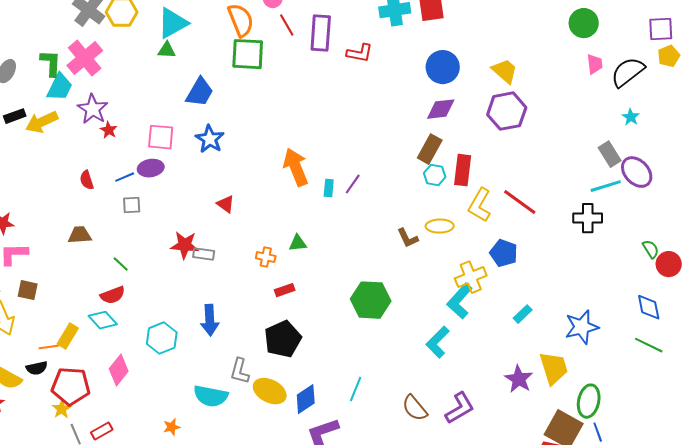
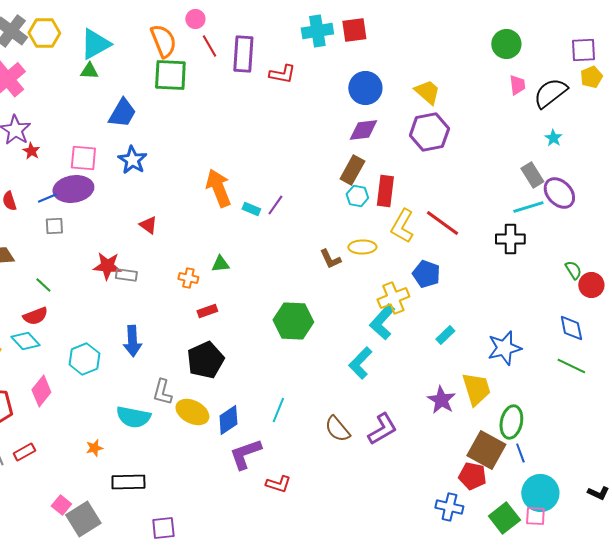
purple ellipse: (151, 168) -> (73, 189), size x1.5
cyan rectangle: (329, 188) -> (251, 209), turned -72

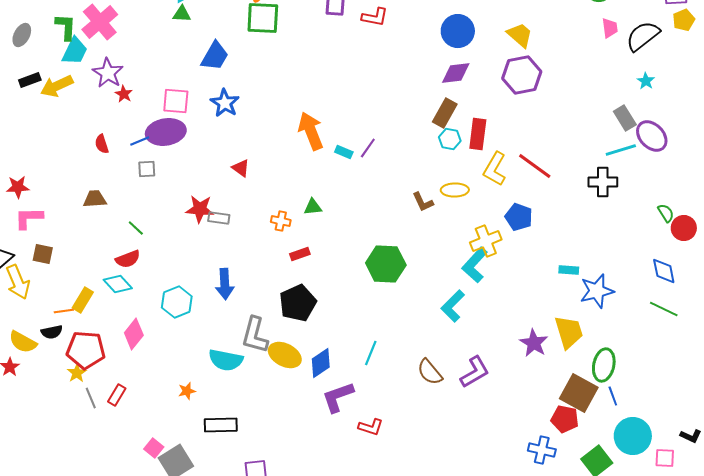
cyan rectangle: (445, 335) -> (569, 270), moved, turned 48
gray L-shape: (162, 392) -> (255, 335), size x1.4
red rectangle: (24, 452) -> (117, 395), turned -30
pink square: (535, 516) -> (665, 458), moved

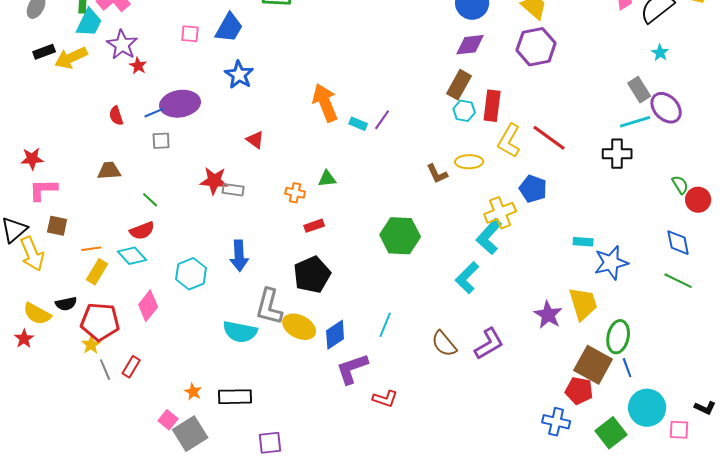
pink square: (176, 101) -> (190, 34), moved, size x0.7
orange line: (64, 311) -> (91, 249), moved
orange star: (187, 391) -> (193, 392), moved, turned -30

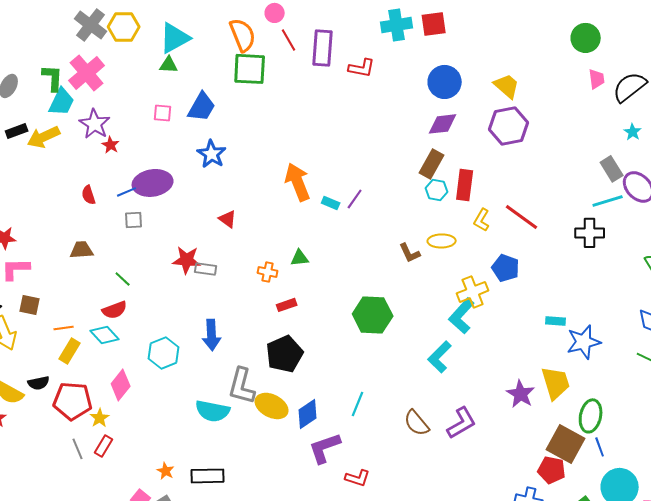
yellow L-shape: (509, 141) -> (482, 220), size x0.7
yellow star: (91, 345) -> (100, 418), moved

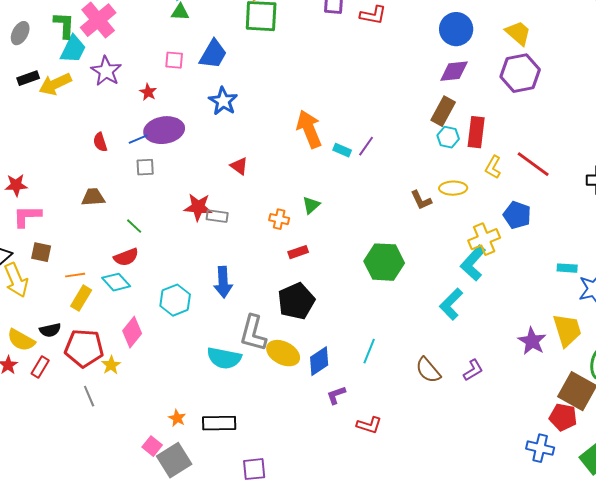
red star: (111, 145) -> (148, 92), moved
green triangle: (300, 258) -> (311, 205), turned -36
purple L-shape: (462, 423) -> (473, 370), size x0.7
red rectangle: (104, 446) -> (40, 367), moved
purple L-shape: (325, 448) -> (336, 395), size x0.6

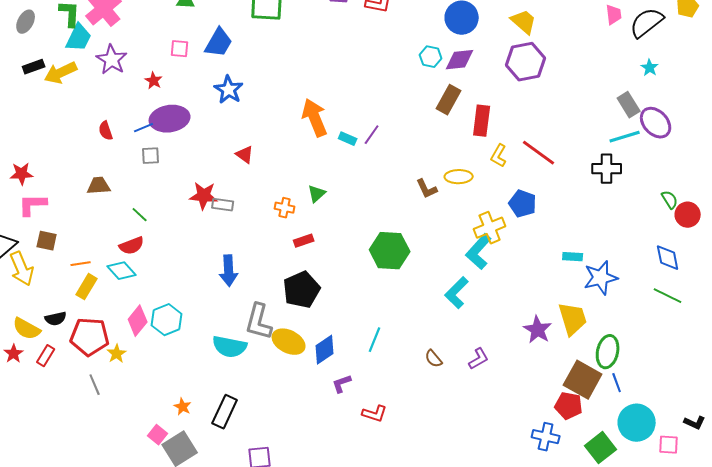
cyan hexagon: (448, 137) -> (431, 57), moved
cyan hexagon: (175, 300) -> (167, 320), moved
brown semicircle: (428, 370) -> (434, 359), size x0.7
black rectangle: (219, 423) -> (225, 412), turned -64

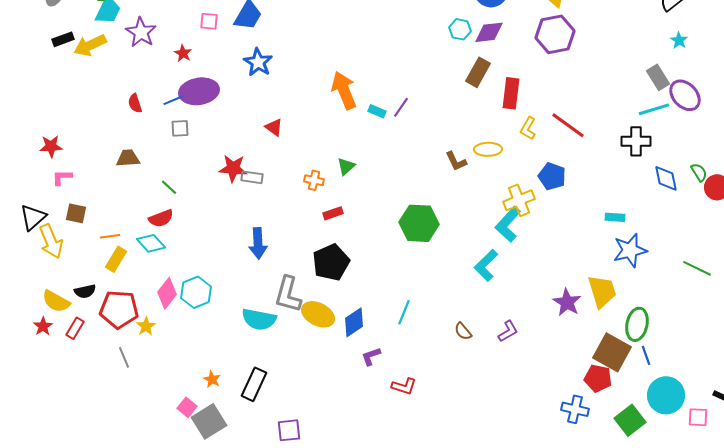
pink L-shape: (33, 205) -> (62, 177), size x0.7
cyan rectangle: (573, 257) -> (615, 217), moved
blue diamond: (668, 258) -> (666, 178), moved

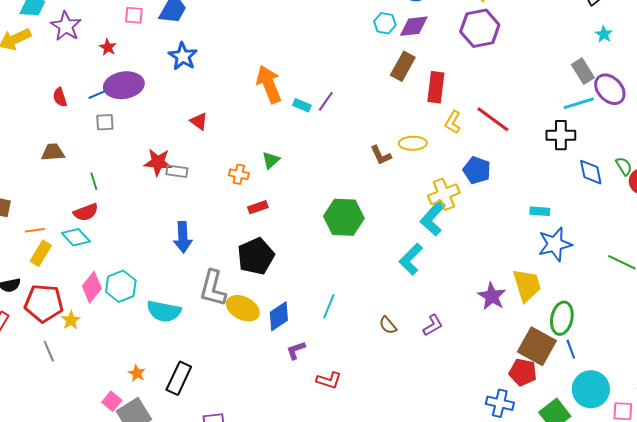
green line: (169, 187) -> (94, 181), turned 30
cyan semicircle: (259, 319) -> (164, 311), moved

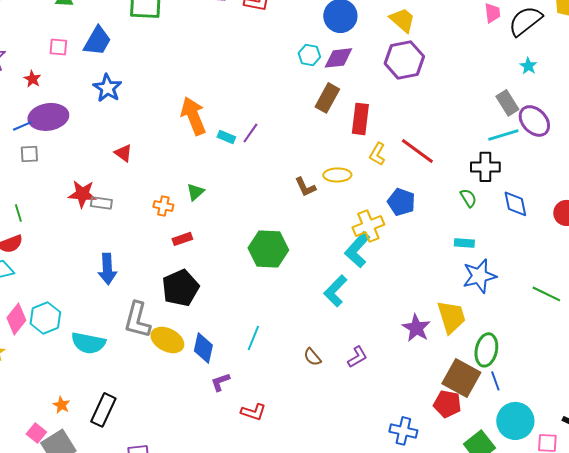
green semicircle: (624, 166) -> (468, 198), moved
blue diamond: (279, 316) -> (203, 348), turned -44
blue cross: (500, 403) -> (403, 431), moved

